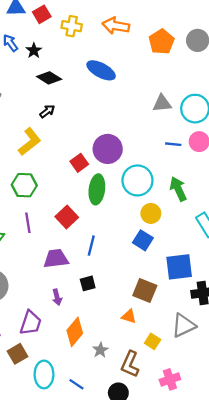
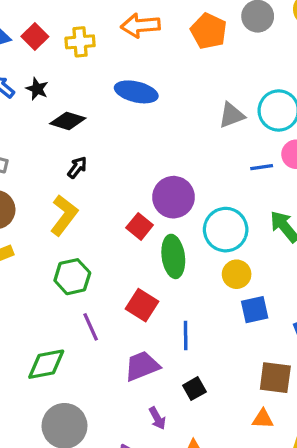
yellow circle: (151, 213) -> (237, 274), moved
blue square: (143, 240) -> (255, 310), turned -30

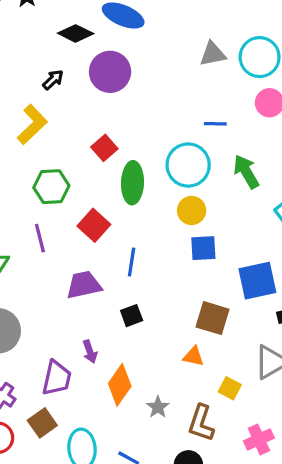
black diamond: (68, 121) -> (76, 33), moved
blue line: (262, 167) -> (215, 124), moved
purple circle: (173, 197) -> (110, 72), moved
green hexagon: (72, 277) -> (51, 187), moved
purple arrow: (157, 418) -> (90, 352), moved

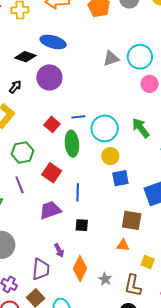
blue line: (215, 124) -> (78, 117), moved
black square: (132, 316) -> (82, 225), turned 32

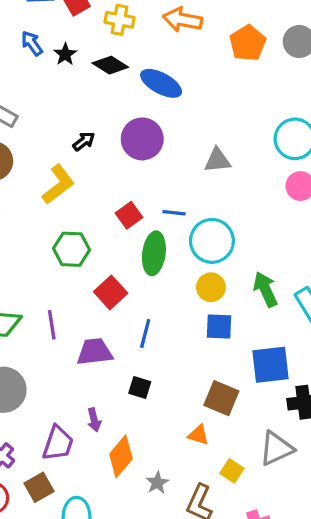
black diamond: (25, 57) -> (110, 65), moved
gray triangle: (111, 59) -> (217, 160), moved
green arrow: (141, 128) -> (265, 289), moved
purple line: (20, 185) -> (52, 325), moved

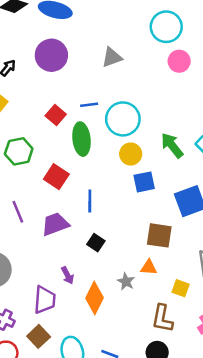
black square: (140, 388) -> (96, 243), turned 30
gray star: (157, 483) -> (126, 282), moved

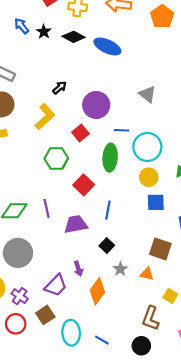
purple circle: (51, 55) -> (96, 105), moved
gray triangle: (112, 57) -> (147, 94), turned 48
red square: (56, 115) -> (80, 133), moved
gray star: (126, 282) -> (120, 269), moved
purple trapezoid: (45, 300) -> (56, 285), turned 30

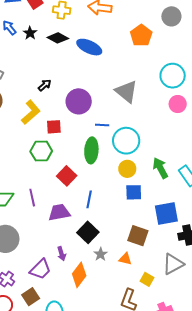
orange pentagon: (162, 17) -> (141, 35), moved
gray triangle: (147, 94) -> (126, 92), size x1.4
red square: (80, 133) -> (54, 127), moved, turned 35
black square: (107, 246) -> (88, 232), size x1.5

